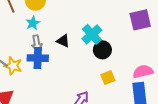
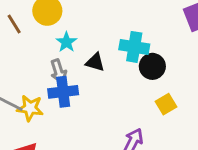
cyan star: (33, 23) -> (66, 42), moved
cyan cross: (92, 34) -> (134, 47), turned -30

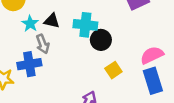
black triangle: (95, 62) -> (52, 21), moved
gray arrow: (58, 71) -> (43, 44), moved

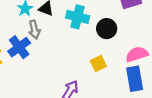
black circle: (101, 40) -> (107, 29), moved
blue cross: (29, 64) -> (19, 47), turned -35

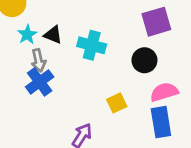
black circle: (107, 29) -> (144, 60), moved
blue cross: (19, 47) -> (40, 82), moved

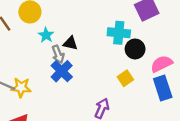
black triangle: (53, 35) -> (70, 43), moved
cyan cross: (92, 45) -> (119, 33), moved
black circle: (144, 60) -> (135, 49), moved

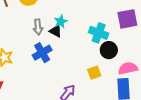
cyan star: (46, 35) -> (61, 22), moved
gray arrow: (58, 54) -> (38, 27), moved

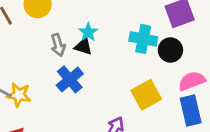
black circle: (109, 50) -> (170, 50), moved
yellow square: (94, 73) -> (146, 95), size x1.5

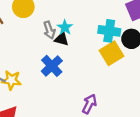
gray arrow: (58, 45) -> (49, 30), moved
yellow square: (146, 95) -> (111, 53), moved

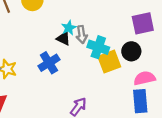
gray arrow: (49, 30) -> (82, 35), moved
cyan cross: (109, 31) -> (98, 47), moved

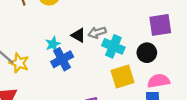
cyan star: (69, 28) -> (53, 44), moved
gray arrow: (82, 35) -> (97, 32), turned 77
yellow square: (109, 62) -> (123, 76), moved

